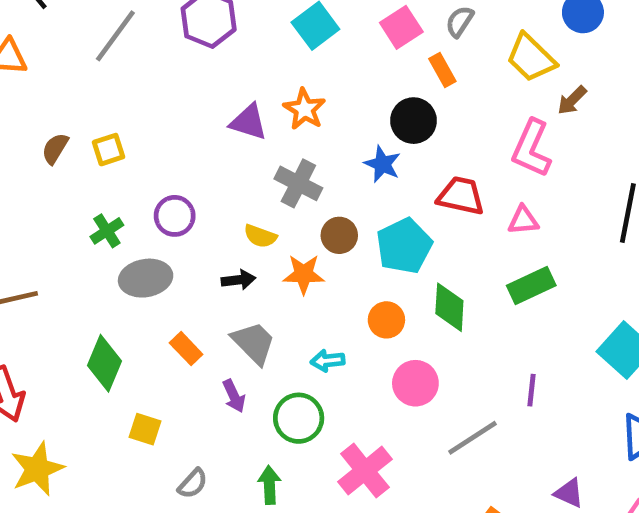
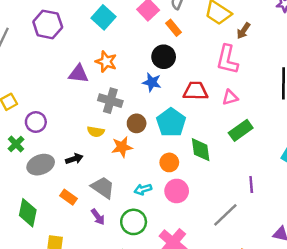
purple circle: (175, 216) -> (36, 122), moved
black arrow: (238, 280) -> (74, 159), moved
pink circle: (415, 383) -> (177, 191), moved

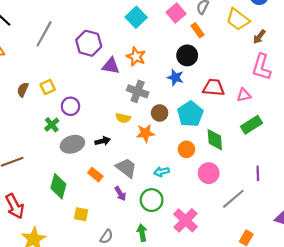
purple hexagon: (48, 24) -> (89, 43), moved
pink L-shape: (227, 59) -> (262, 67), moved
pink circle: (177, 191) -> (209, 173), moved

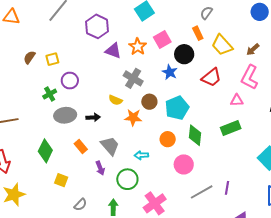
pink square: (176, 13) -> (162, 39), moved
yellow trapezoid: (238, 19) -> (222, 45), moved
red trapezoid: (214, 87) -> (211, 77), moved, turned 125
pink triangle: (244, 95) -> (237, 100), moved
purple line: (258, 173) -> (227, 188), moved

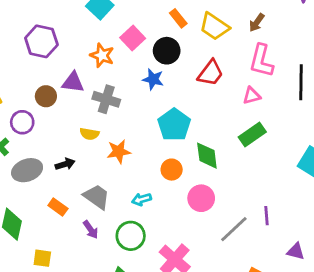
purple triangle: (113, 51) -> (73, 82), moved
brown circle: (149, 102) -> (46, 96), moved

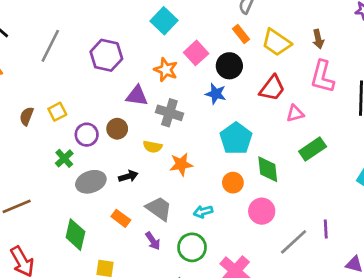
brown arrow: (257, 23) -> (318, 39), turned -48
brown circle: (46, 96) -> (117, 129), moved
pink triangle: (252, 96) -> (295, 113), moved

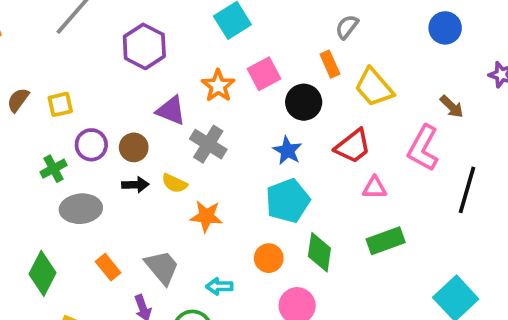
brown arrow: (318, 39) -> (452, 107), moved, turned -48
blue star: (216, 94) -> (287, 151), moved
black arrow: (128, 176) -> (135, 185), moved

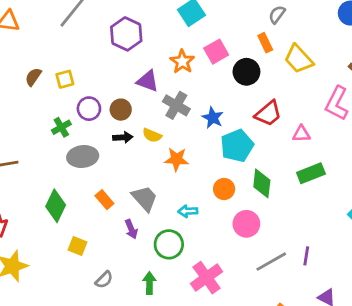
red trapezoid: (353, 146) -> (268, 113), moved
blue star: (287, 151) -> (213, 118), moved

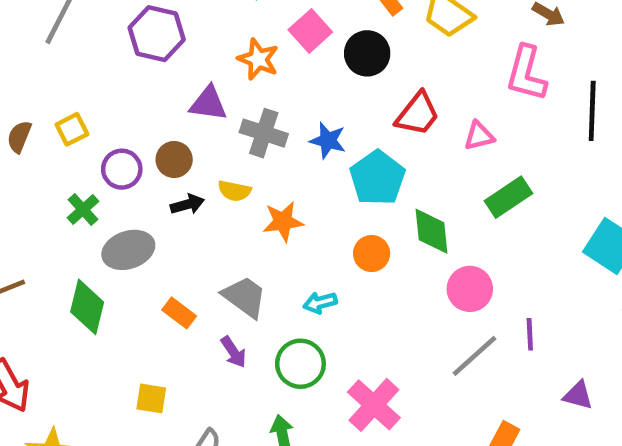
green diamond: (56, 206) -> (87, 307), moved
pink circle: (246, 224) -> (470, 289), moved

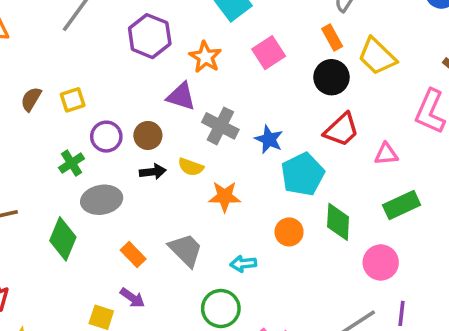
black circle: (367, 53) -> (332, 77), moved
orange star: (258, 59) -> (205, 57), moved
pink circle: (470, 289) -> (381, 262), moved
purple arrow: (234, 352) -> (132, 298), moved, turned -30

